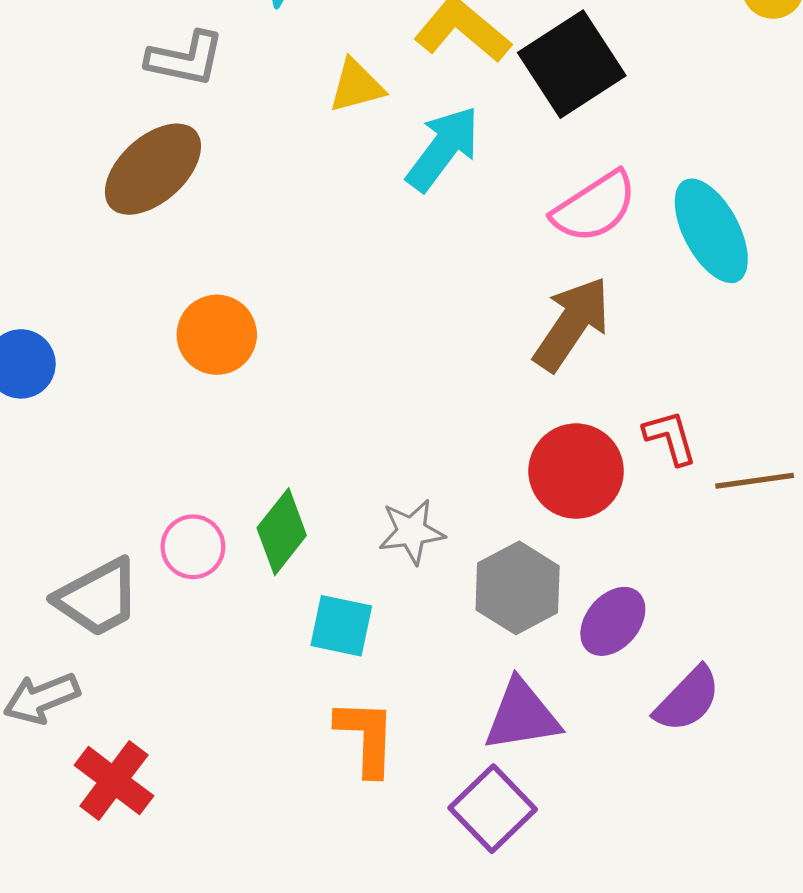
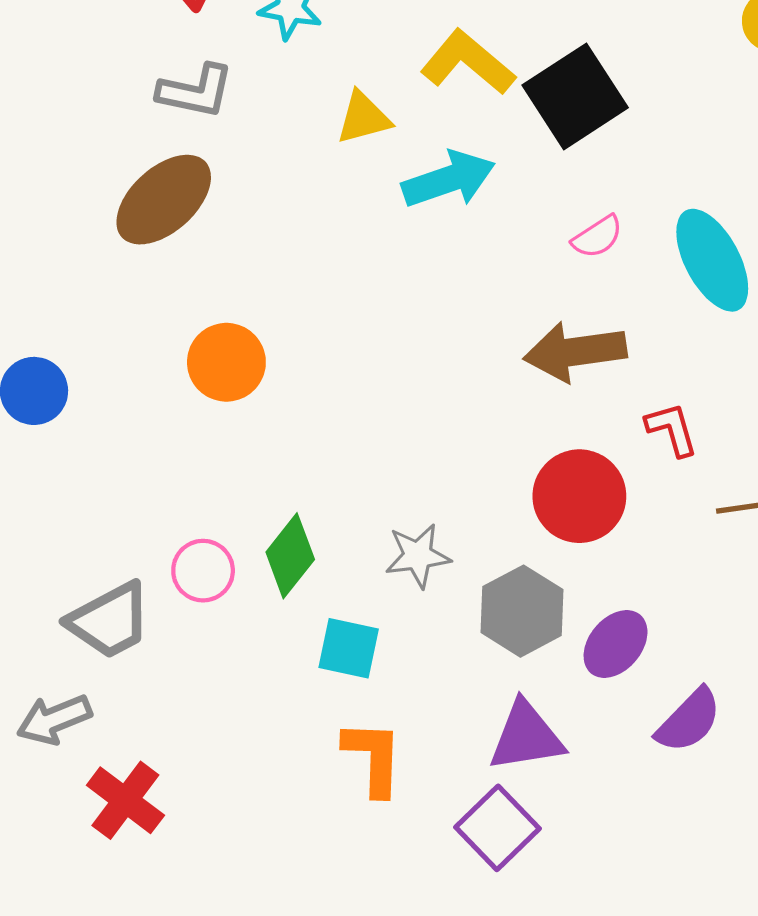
cyan arrow: (443, 149) -> (449, 179), turned 34
pink semicircle: (594, 207) -> (597, 237), size x0.6
brown arrow: (572, 324) -> (575, 352), turned -132
red L-shape: (670, 437) -> (672, 429), moved

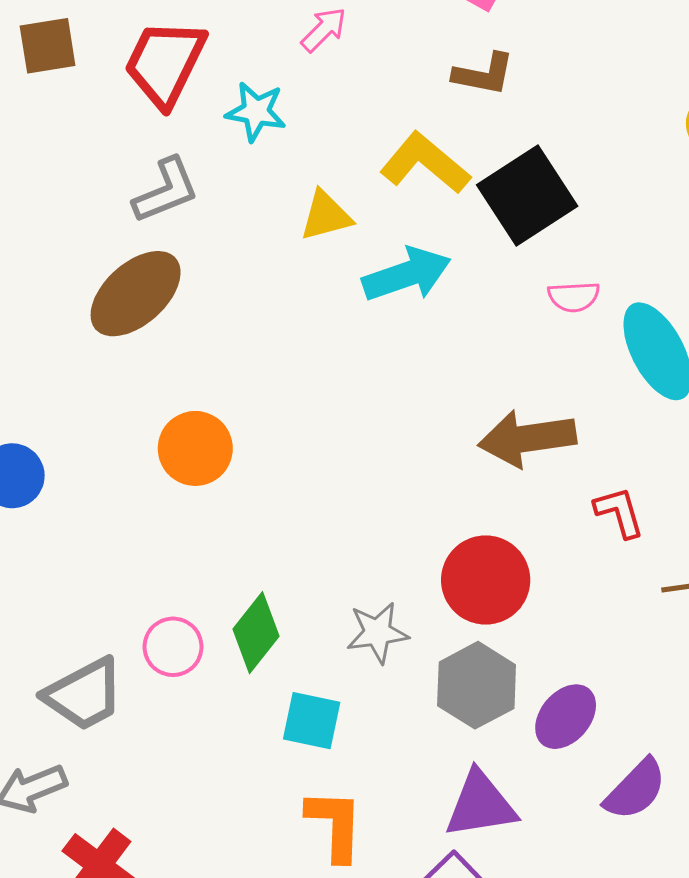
gray L-shape: (196, 91) -> (166, 190), turned -34
pink semicircle: (597, 237) -> (574, 297), moved, turned 30
red circle: (579, 496) -> (486, 580), moved

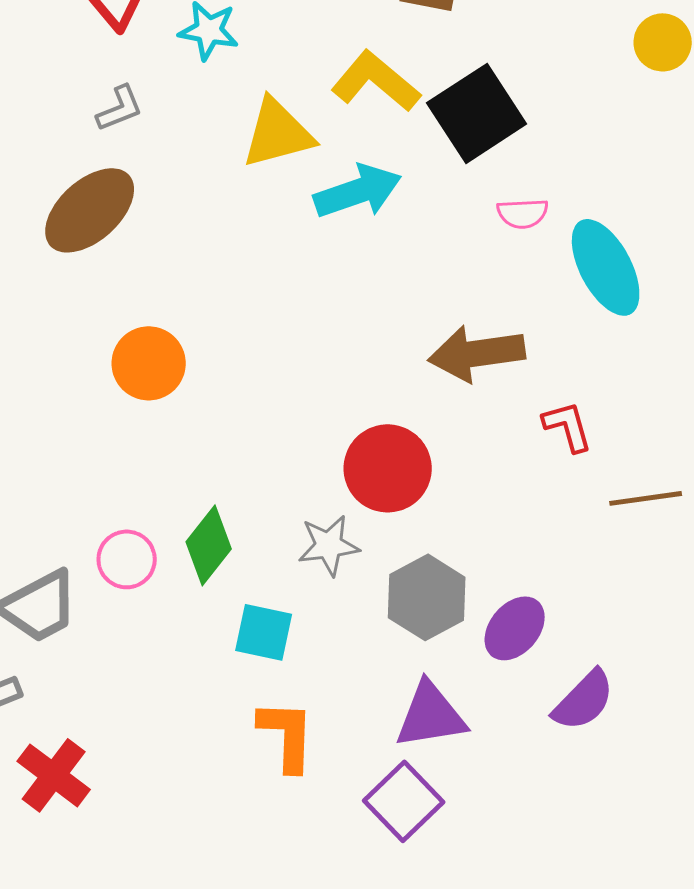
gray L-shape: (166, 190) -> (120, 108), size x0.7
yellow triangle: (326, 216) -> (278, 133), size x1.4
red circle: (486, 580) -> (388, 468), moved

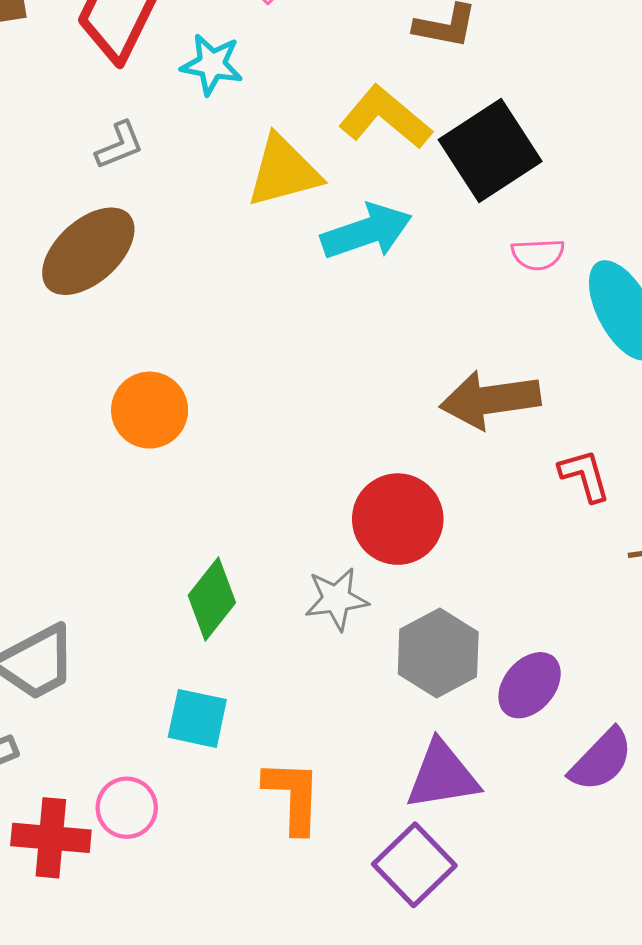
pink circle: (127, 559) -> (127, 808), moved
cyan square: (264, 632) -> (197, 718), moved
red cross: (54, 775) -> (51, 838), turned -32

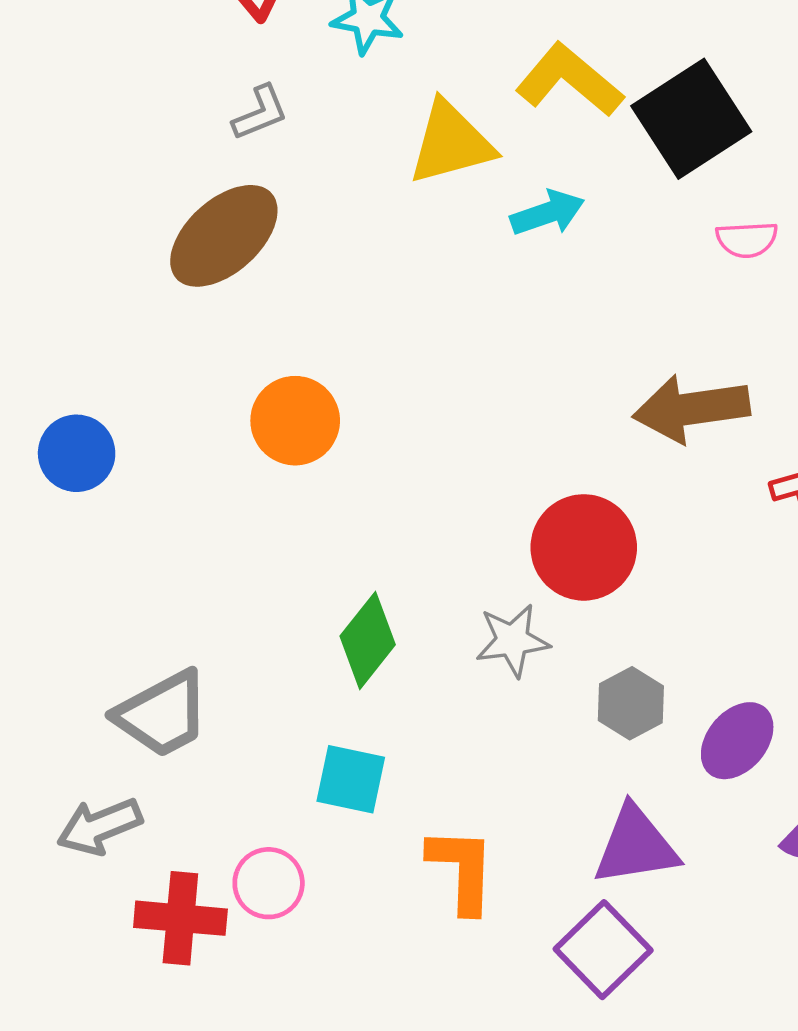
cyan arrow: (367, 232) -> (548, 213), size x0.7
gray hexagon: (438, 653) -> (631, 703), size x0.7

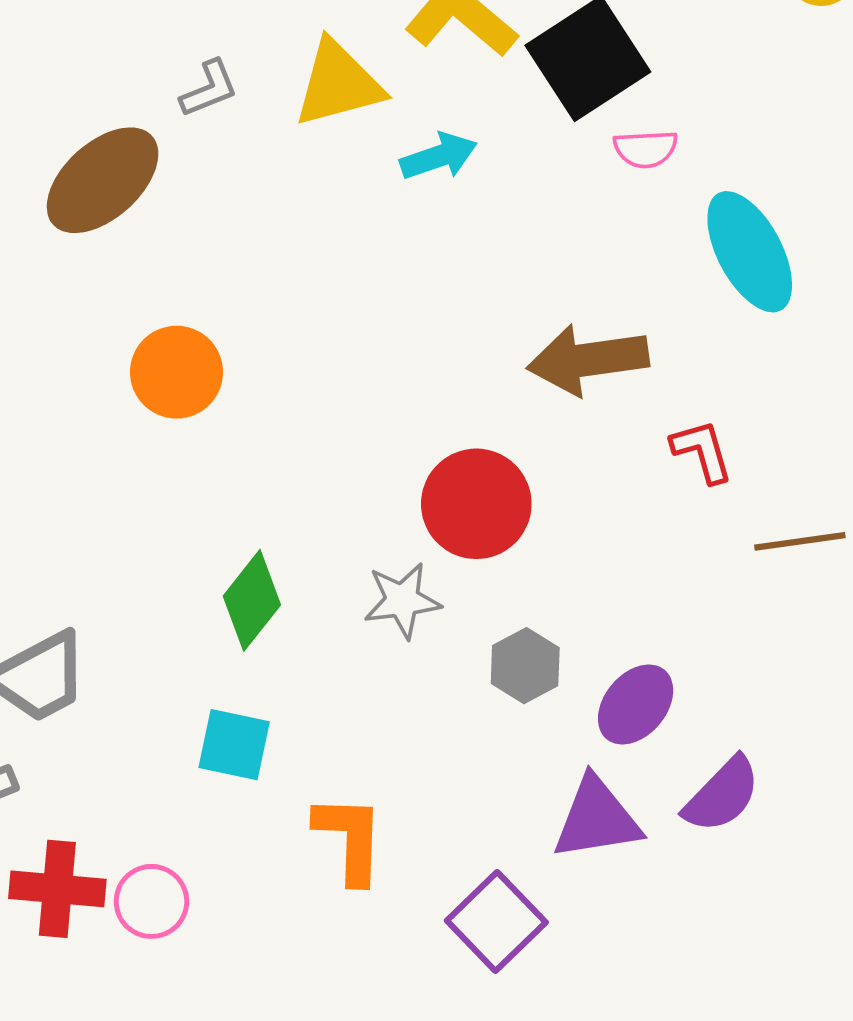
gray L-shape: (260, 113) -> (209, 89), moved
pink semicircle: (747, 240) -> (646, 149), moved
purple triangle: (636, 846) -> (597, 819), moved
pink circle: (269, 883) -> (151, 901), moved

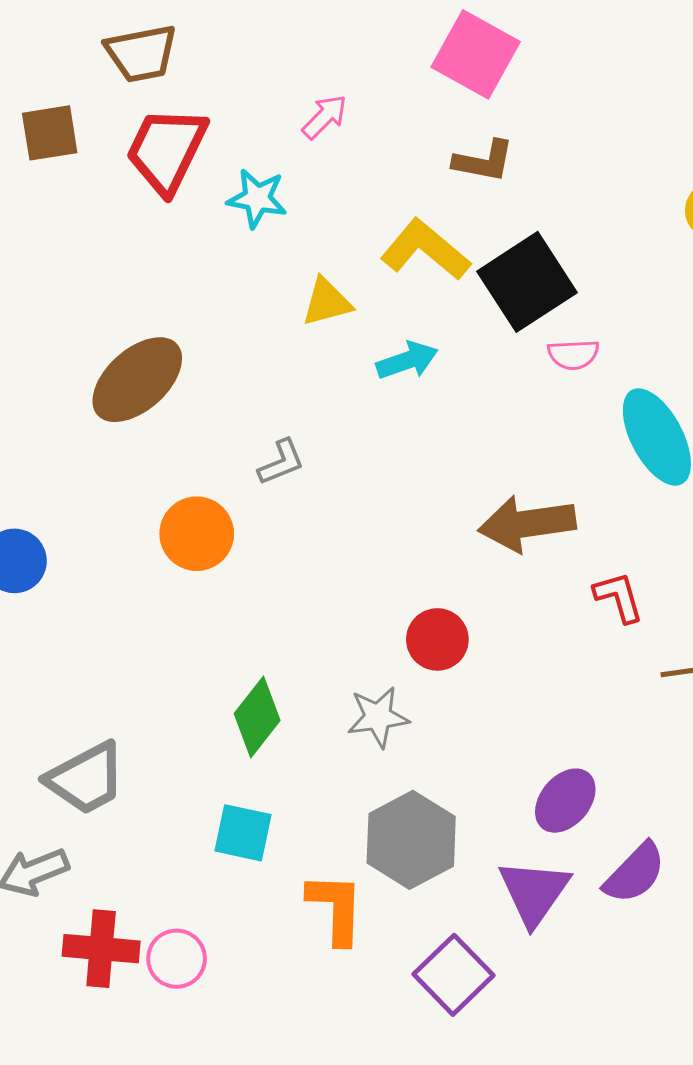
yellow triangle: (338, 84) -> (327, 302), size x0.7
gray L-shape: (209, 89) -> (281, 462), moved
red circle: (476, 504) -> (437, 639), size x0.7
gray hexagon: (525, 666) -> (411, 840), moved, size x1.6
purple triangle: (597, 819) -> (534, 892), turned -46

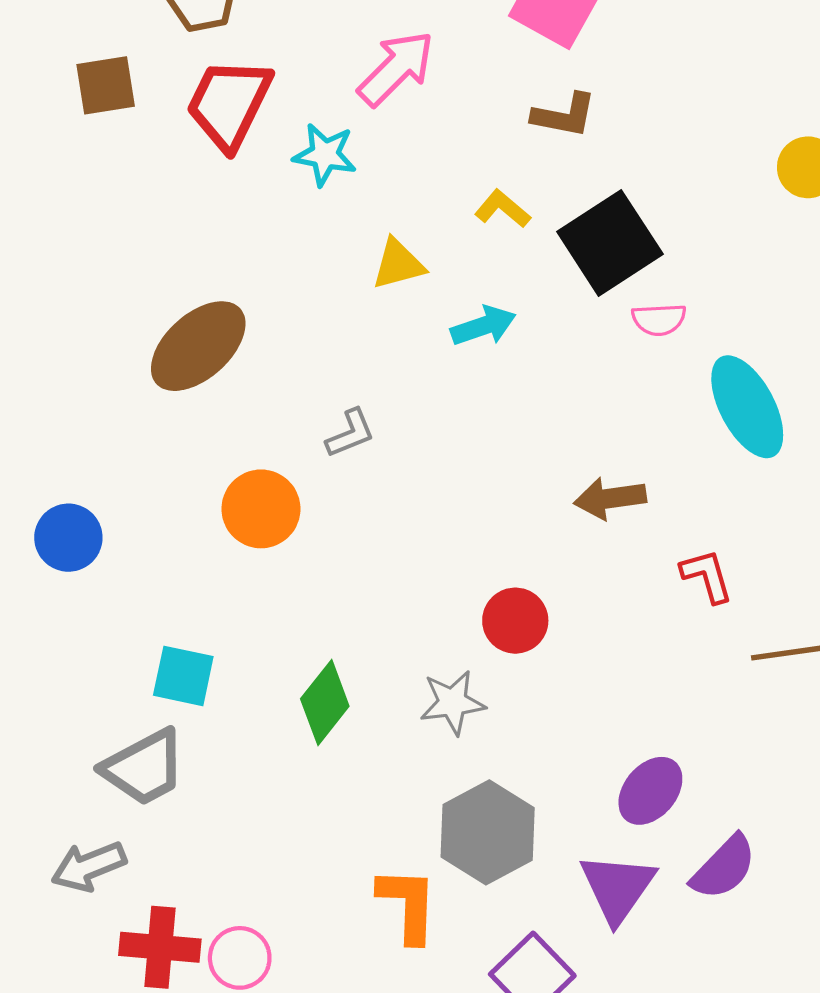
pink arrow: (325, 117) -> (396, 68), size x1.6
yellow L-shape: (425, 250) -> (503, 209), size x0.6
brown arrow: (527, 524) -> (610, 498), size x0.7
cyan square: (243, 833) -> (183, 676), moved

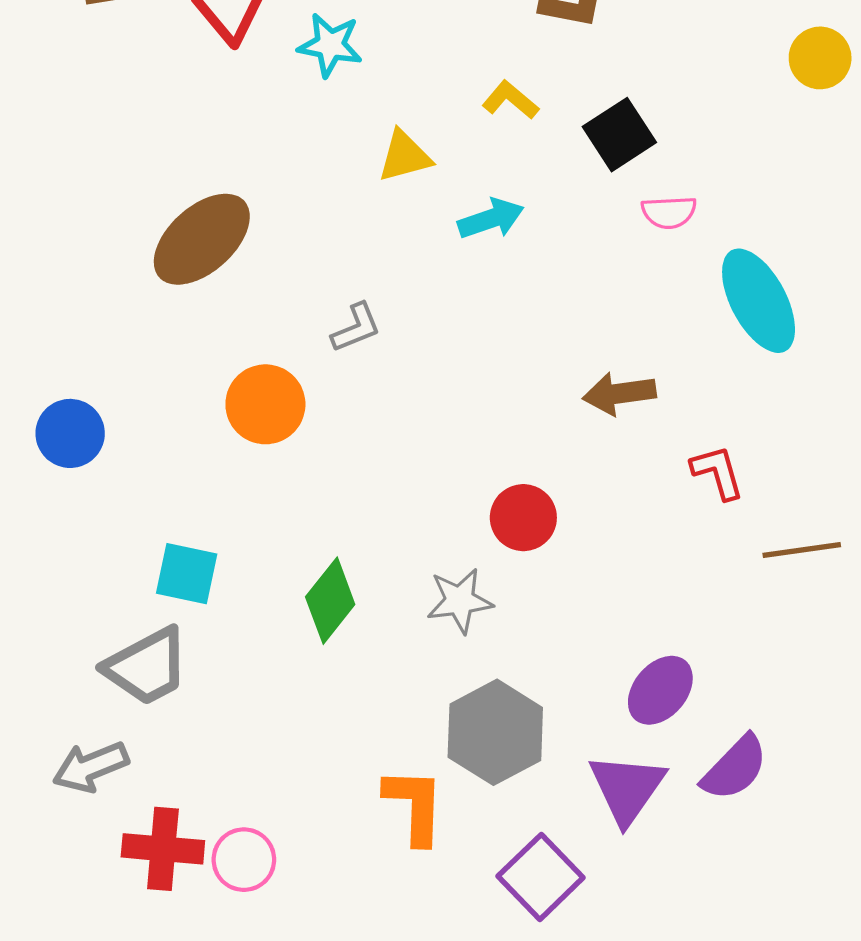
black square: (610, 243) -> (619, 135), size x0.7

